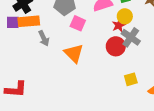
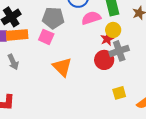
pink square: (78, 23) -> (46, 37), moved
gray cross: (131, 37) -> (119, 51), turned 36
gray arrow: (44, 38) -> (13, 62), moved

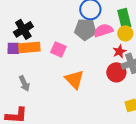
gray pentagon: (53, 18) -> (85, 29), moved
yellow circle: (113, 30) -> (125, 33), moved
gray arrow: (13, 62) -> (24, 83), moved

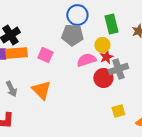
pink semicircle: (103, 30) -> (86, 60), moved
yellow circle: (125, 33) -> (102, 45), moved
orange triangle: (74, 79) -> (41, 90), moved

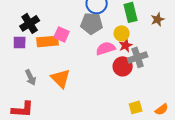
orange rectangle: (16, 53) -> (48, 41), moved
pink square: (45, 55) -> (62, 34), moved
yellow square: (118, 111) -> (136, 107), moved

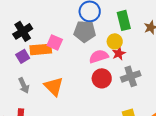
purple square: (20, 42) -> (23, 56), moved, turned -32
gray cross: (138, 57) -> (131, 76), moved
red circle: (123, 66) -> (102, 78), moved

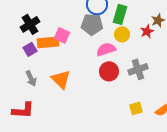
green rectangle: (124, 20) -> (120, 14), moved, turned 30
red star: (119, 53) -> (147, 31), moved

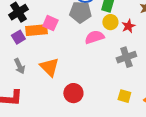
red star: (147, 31) -> (128, 26), moved
red circle: (109, 71) -> (73, 93), moved
yellow square: (136, 108) -> (124, 96), turned 32

